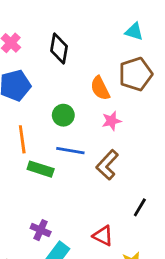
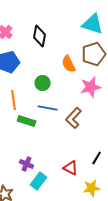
cyan triangle: (134, 32) -> (93, 24), size x1.6
pink star: (111, 121) -> (91, 87), moved, size x1.5
black line: (140, 207) -> (97, 158), moved

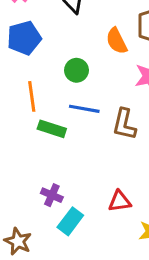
brown L-shape: (74, 118) -> (124, 124), turned -30
red triangle: (71, 168) -> (120, 201), turned -35

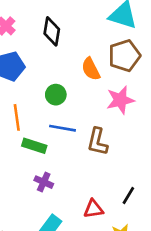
purple cross: (52, 195) -> (44, 182), moved

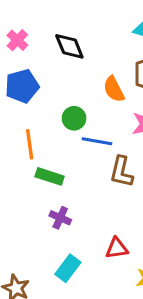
black diamond: (52, 31) -> (69, 46), turned -32
blue line: (63, 128) -> (97, 141), moved

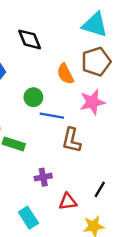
purple cross: (60, 218) -> (43, 177), moved, turned -35
cyan rectangle: (68, 268) -> (28, 218), turned -70

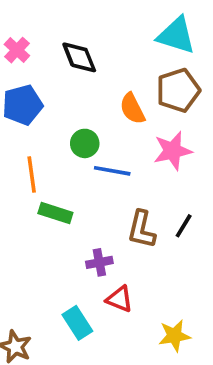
brown L-shape: (71, 140) -> (141, 229), moved
black line: (100, 189) -> (184, 226), moved
red triangle: (68, 202) -> (120, 299), moved, turned 30

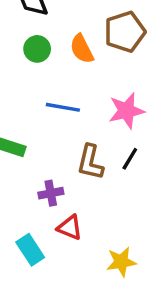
green circle: (85, 143) -> (37, 49), moved
pink star: (173, 151) -> (126, 111), moved

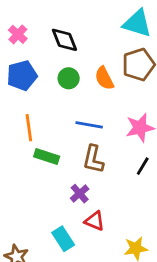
brown L-shape: (90, 162) -> (93, 159), moved
purple cross: (51, 193) -> (80, 194), turned -30

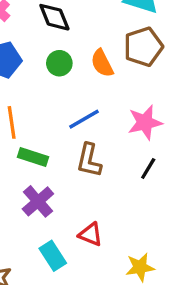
blue line: (89, 125) -> (84, 119), turned -40
purple cross: (80, 194) -> (38, 201), moved, size x1.4

